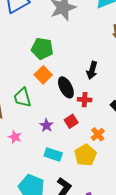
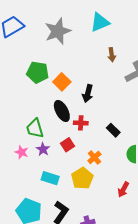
orange square: (43, 75) -> (62, 82), moved
green trapezoid: (22, 98) -> (35, 128), moved
pink star: (15, 137) -> (22, 152), moved

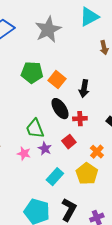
cyan rectangle: (50, 178) -> (55, 177), turned -60

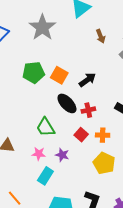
black arrow: (84, 89) -> (87, 80), turned -126
purple star: (45, 149) -> (62, 155), moved
orange cross: (97, 152) -> (103, 135), moved, turned -32
cyan rectangle: (55, 177) -> (45, 176), moved

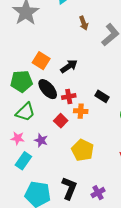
green pentagon: (34, 72) -> (21, 81), moved
green trapezoid: (46, 127) -> (25, 112), turned -105
orange cross: (103, 135) -> (81, 111), moved

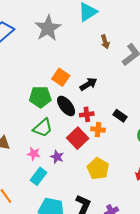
red square: (61, 121) -> (78, 138), size x1.5

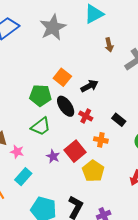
red cross: (87, 114) -> (86, 116), turned 32
orange cross: (98, 130) -> (101, 140), moved
red square: (78, 138) -> (75, 151), moved
pink star: (34, 154) -> (17, 152), moved
cyan rectangle: (38, 176) -> (23, 177), moved

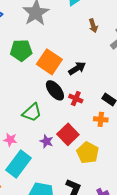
orange square: (62, 77) -> (49, 62), size x1.4
green pentagon: (41, 95) -> (21, 50), moved
orange cross: (101, 140) -> (101, 119), moved
cyan rectangle: (23, 177) -> (18, 164), size x1.5

